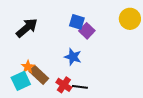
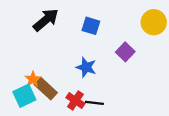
black arrow: (27, 28) -> (46, 20), moved
purple square: (87, 31) -> (125, 52), moved

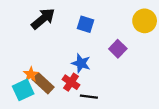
red cross: (75, 100) -> (71, 82), moved

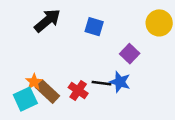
blue star: (81, 63) -> (120, 82), moved
black line: (89, 97) -> (101, 83), moved

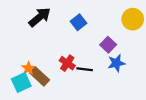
blue square: (94, 27) -> (78, 22), turned 35
blue star: (120, 82) -> (116, 63), moved, turned -30
red cross: (78, 90) -> (67, 63), moved

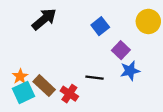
blue square: (78, 22) -> (100, 26), moved
red cross: (67, 63) -> (69, 94), moved
orange star: (28, 68) -> (20, 76), moved

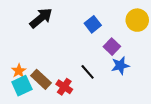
black line: (95, 78) -> (88, 72), turned 42

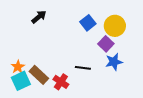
black arrow: (41, 18) -> (39, 17), size x0.7
yellow circle: (137, 20) -> (115, 26), moved
black line: (88, 72) -> (83, 68), turned -42

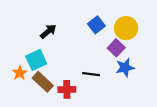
black arrow: (39, 17) -> (48, 31), moved
cyan square: (21, 81) -> (36, 60), moved
red cross: (61, 82) -> (67, 89), turned -35

